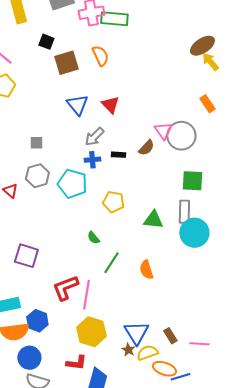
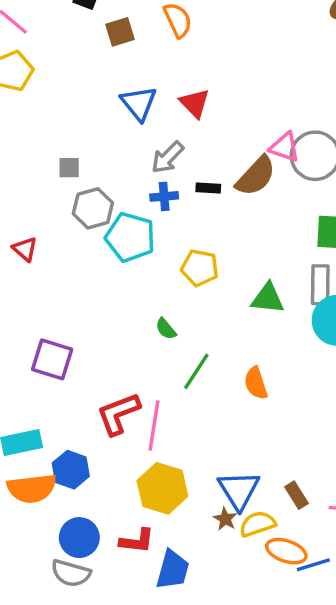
brown square: (66, 63) -> (120, 32), size x0.7
pink triangle: (163, 131) -> (285, 147), turned -36
brown semicircle: (146, 148) -> (256, 176), size x1.5
gray hexagon: (37, 176) -> (93, 208), moved
blue circle: (29, 358) -> (79, 538), moved

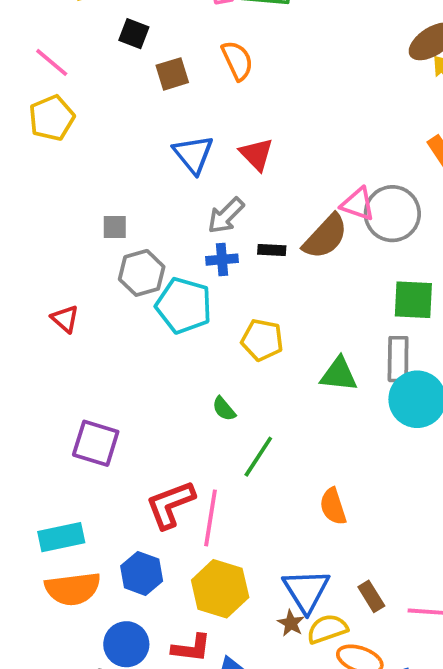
orange semicircle: (256, 383) -> (333, 506), moved
blue hexagon: (71, 470) -> (142, 573), moved

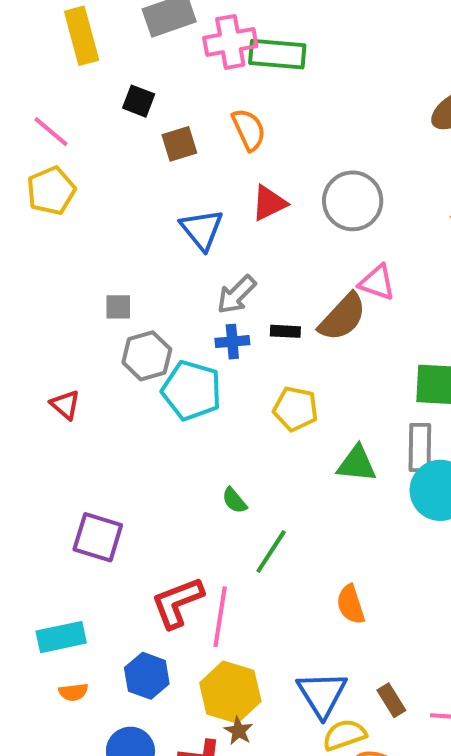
red triangle: (256, 154) -> (269, 203), moved, turned 48
gray circle: (392, 214) -> (353, 201), moved
yellow pentagon: (262, 340) -> (296, 409), moved
orange semicircle: (73, 589) -> (73, 692), size x0.5
brown star: (291, 623) -> (238, 731), moved

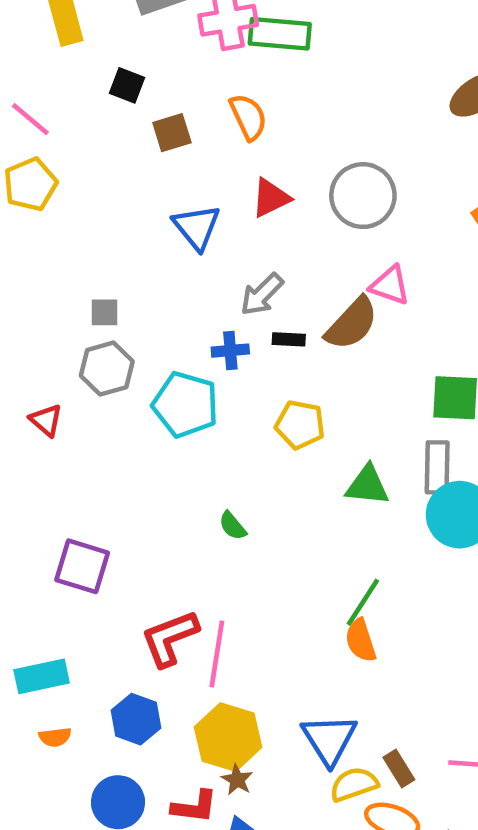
gray arrow: (236, 295) -> (262, 294), moved
gray hexagon: (147, 356) -> (107, 369), moved
green line: (271, 551) -> (363, 602), moved
brown rectangle: (391, 700) -> (399, 769), moved

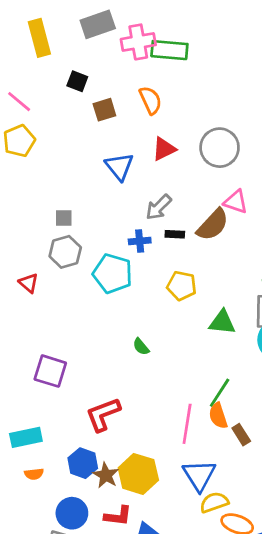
pink line: (217, 654) -> (187, 424), moved
brown rectangle: (399, 769) -> (241, 435), moved
brown star: (237, 780) -> (106, 475), moved, size x1.4

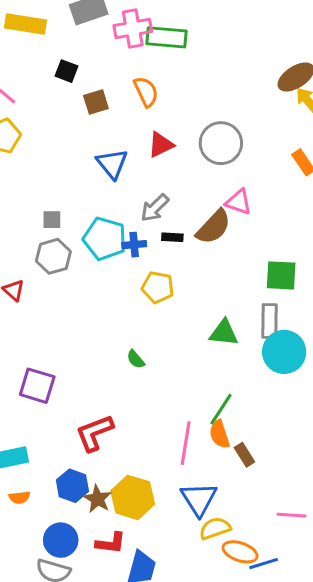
yellow rectangle: (39, 38) -> (25, 24), turned -66
cyan pentagon: (113, 274) -> (105, 239), moved
yellow pentagon: (182, 286) -> (158, 287), moved

